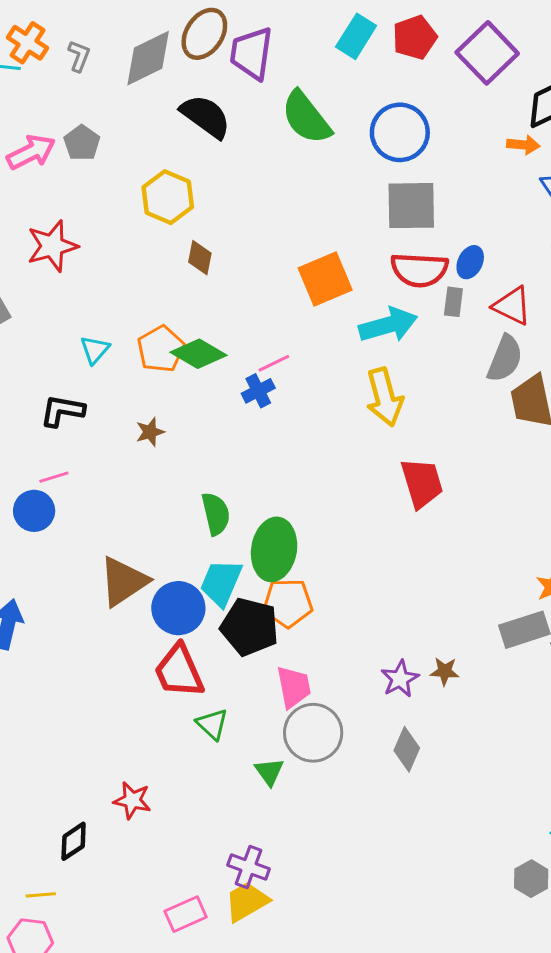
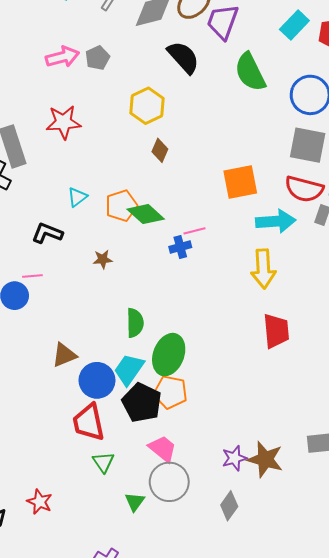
brown triangle: (123, 581) -> (64, 355), size x0.7
brown star: (445, 671) -> (265, 459), size x1.8
pink trapezoid: (294, 687) -> (163, 449), turned -52

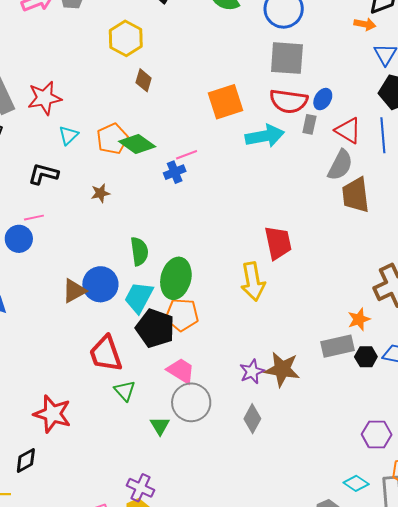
red star: (63, 122) -> (44, 98), moved
yellow arrow: (263, 269) -> (253, 282), moved
blue circle: (97, 380) -> (100, 284), moved
red star: (40, 502) -> (52, 414), moved, size x1.5

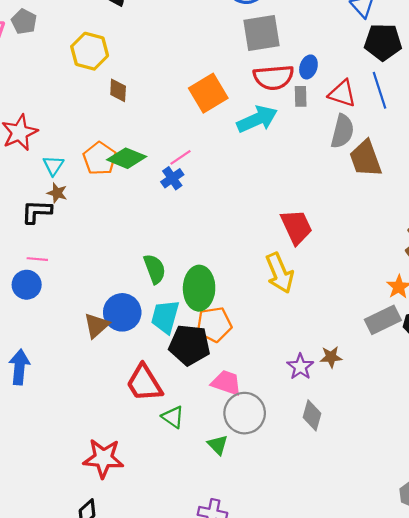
brown star: (100, 193) -> (57, 193), moved, turned -30
pink line: (34, 218) -> (37, 259), turned 30
brown star: (282, 369) -> (331, 357), size x0.6

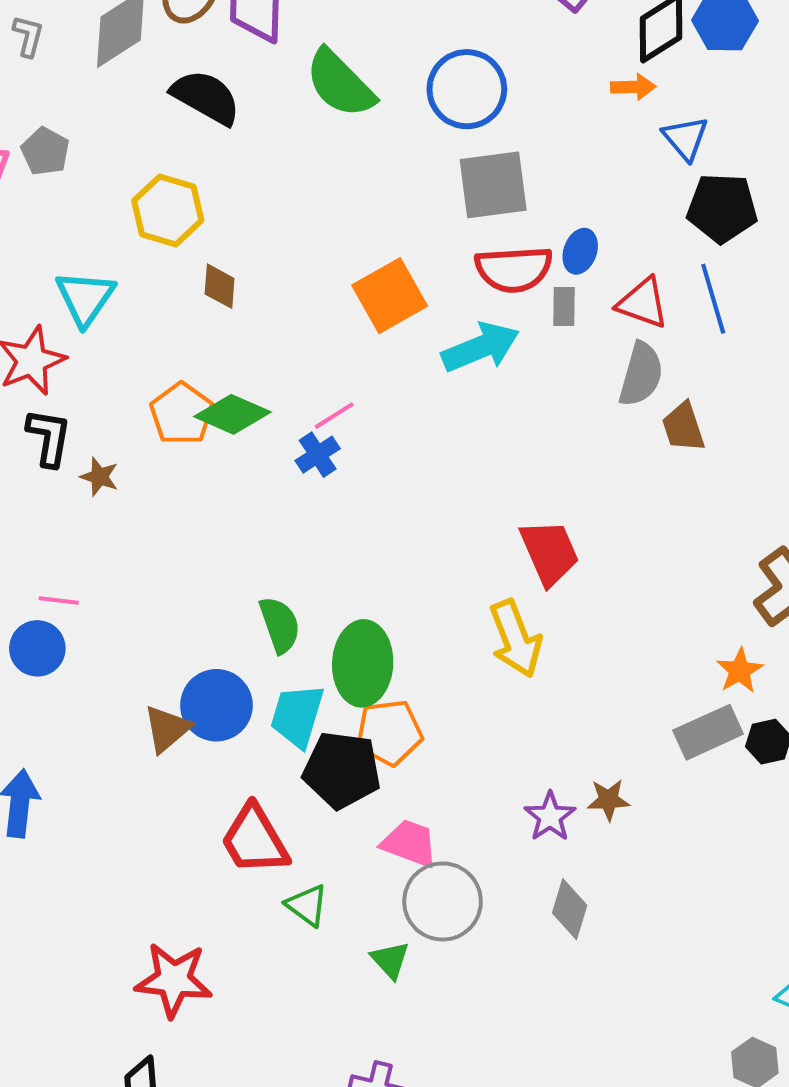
brown trapezoid: (366, 159) -> (683, 427), size x0.7
cyan triangle: (53, 166) -> (85, 298), moved, size x1.5
black L-shape: (37, 212) -> (49, 437), moved, turned 96

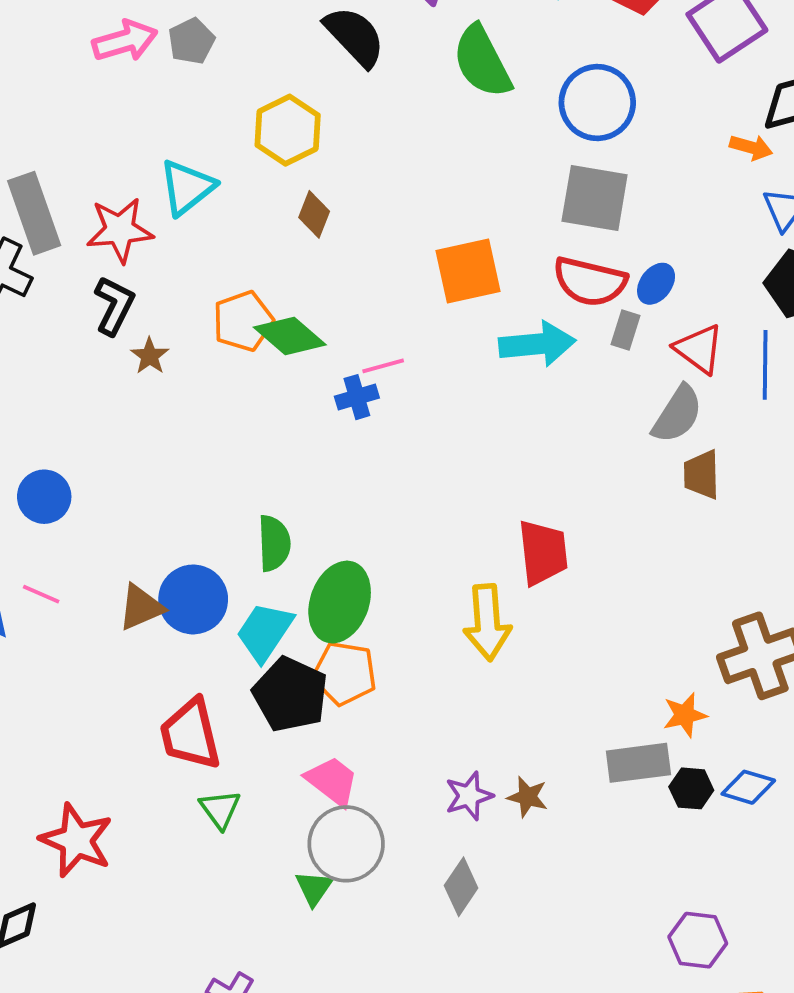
pink line: (59, 601) -> (41, 594), moved
green triangle: (390, 960) -> (314, 888), moved

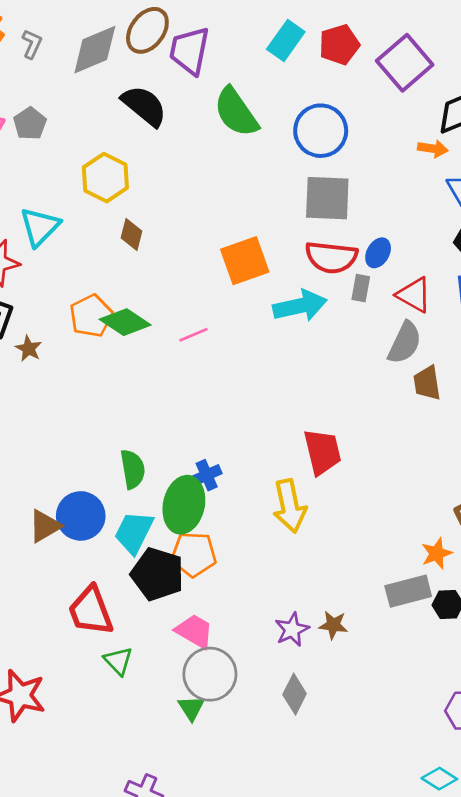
blue cross: (357, 397) -> (207, 475), moved

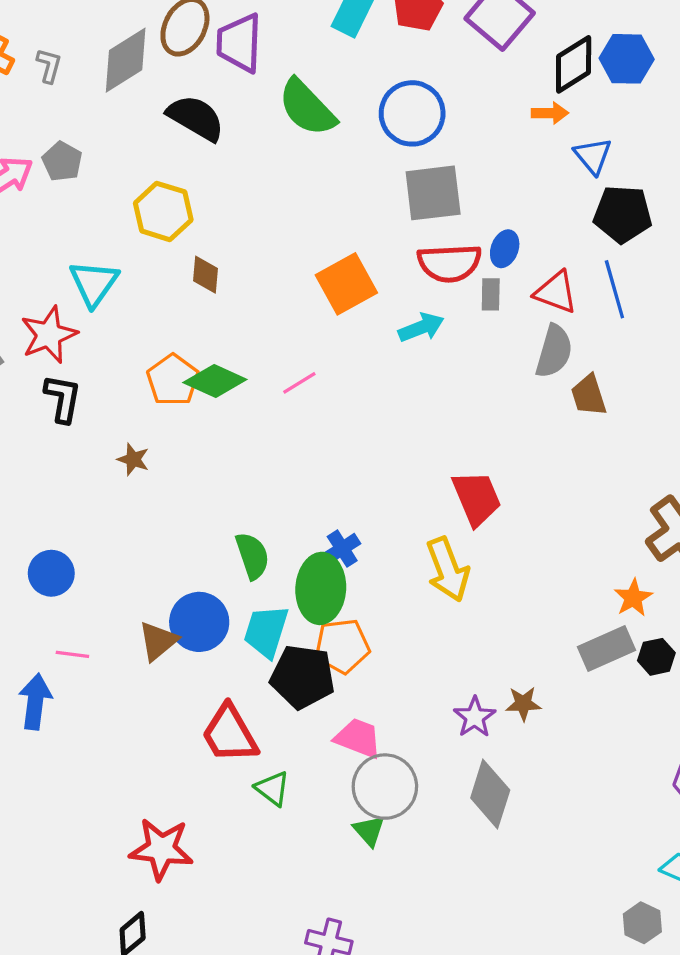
cyan arrow: (300, 306) -> (421, 327), size x0.7
brown star: (29, 349) -> (133, 459), moved
gray diamond: (295, 694) -> (490, 794), size x1.4

